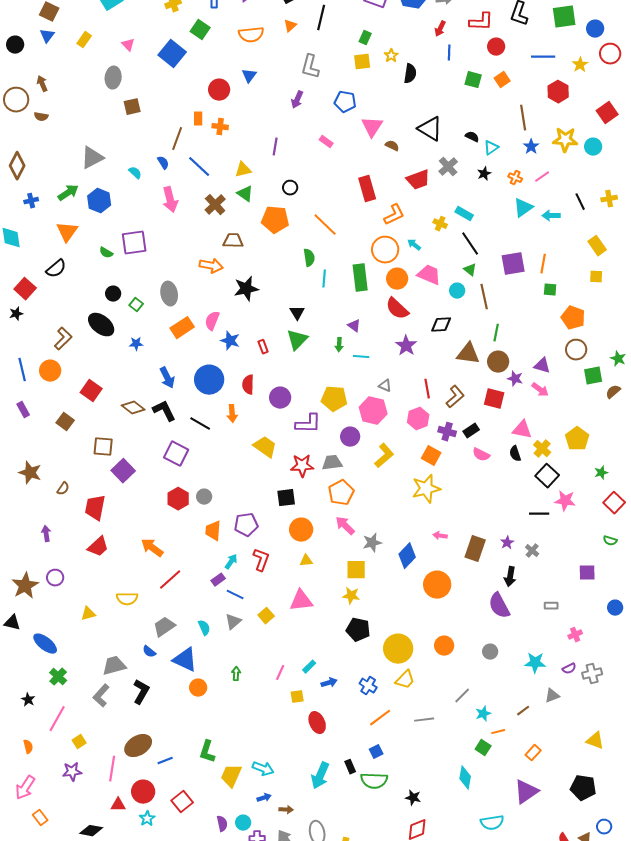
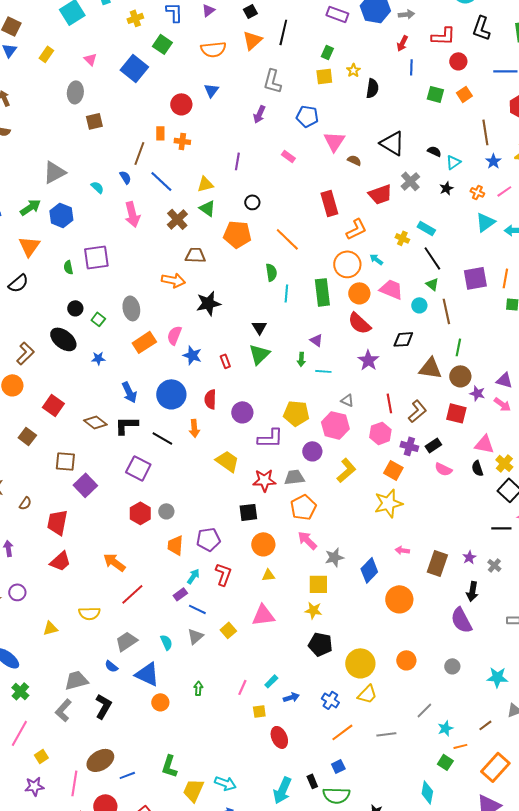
orange triangle: (290, 26) -> (252, 40), size x1.5
green semicircle: (106, 253) -> (68, 267), turned 48
black L-shape: (164, 411) -> (126, 425), turned -65
orange rectangle: (533, 753) -> (495, 767), size x1.8

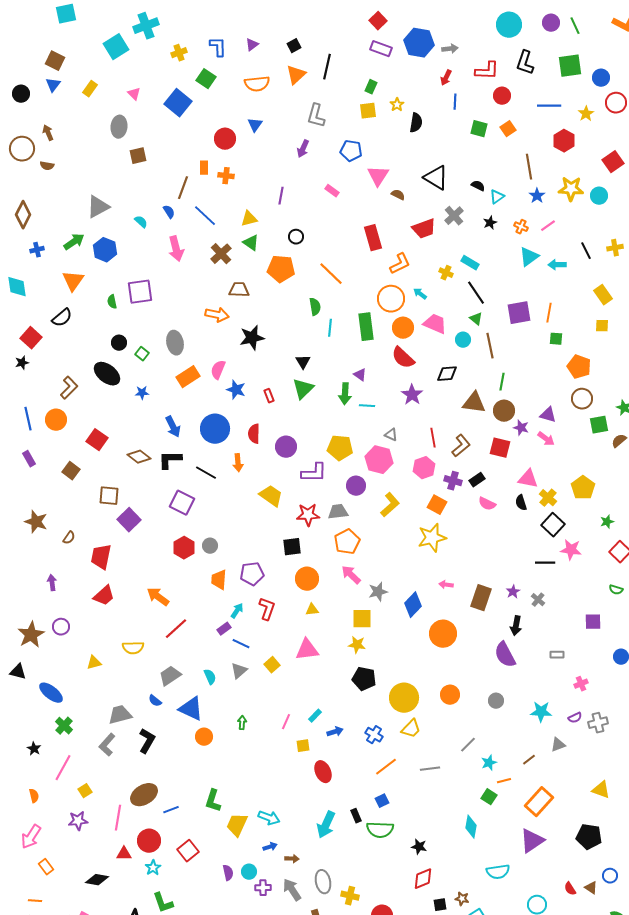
green arrow: (301, 359) -> (345, 394), size x1.5

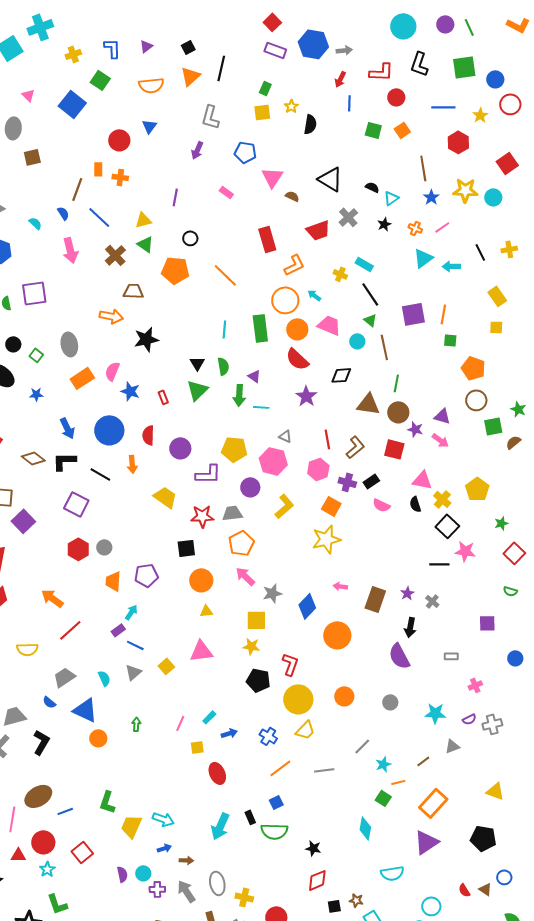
green semicircle: (315, 307) -> (223, 366), moved
red L-shape: (267, 609) -> (290, 664), moved

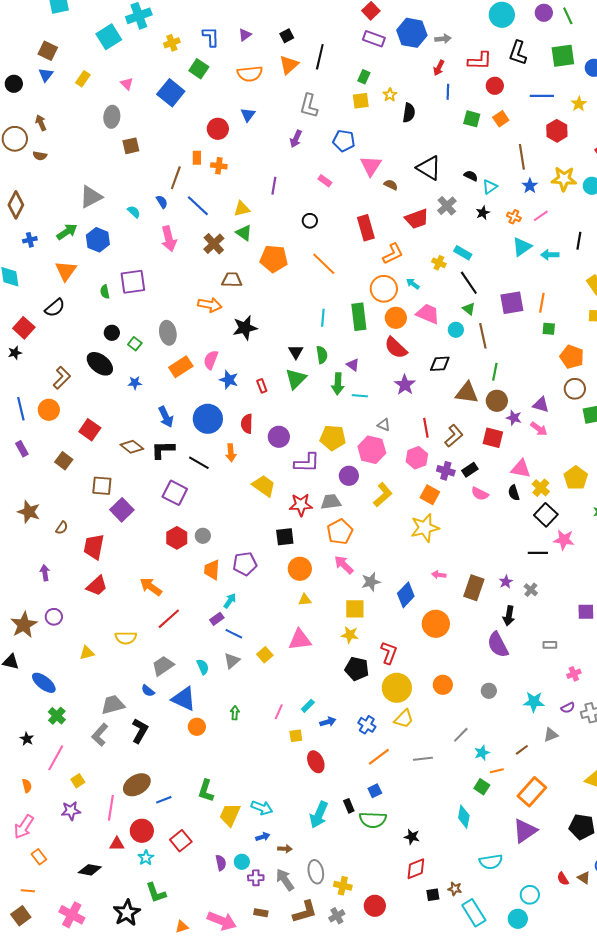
black circle: (190, 238) -> (310, 221), moved
black line: (480, 252) -> (579, 241), turned 36

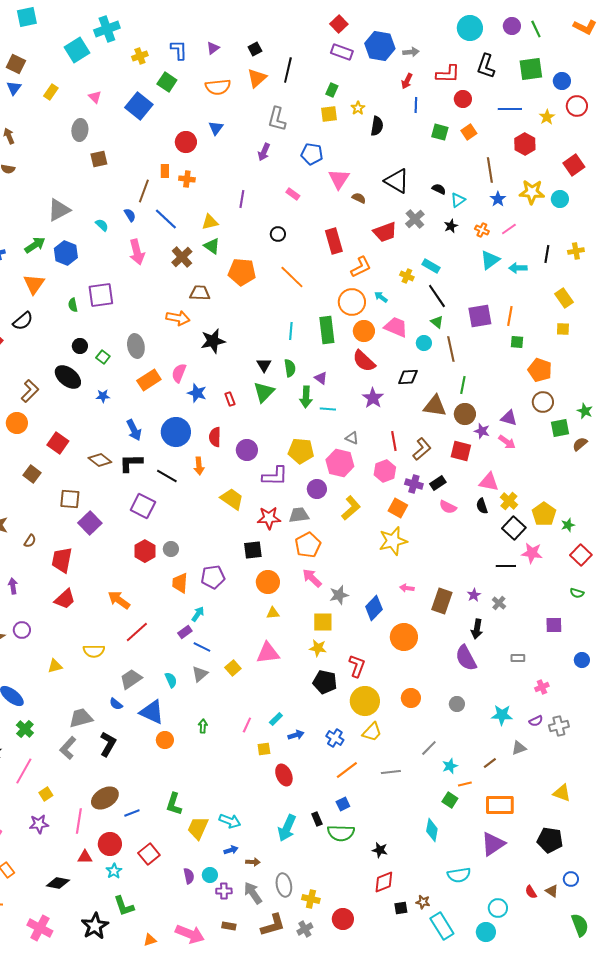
yellow pentagon: (576, 478) -> (544, 514), moved
orange rectangle: (532, 792) -> (500, 805), turned 48

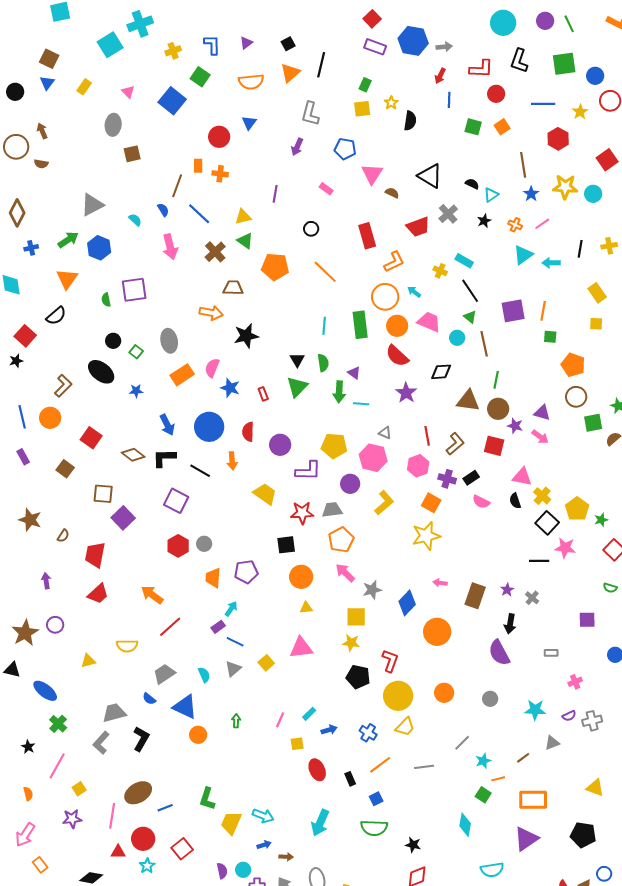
black rectangle: (317, 819) -> (350, 779), moved

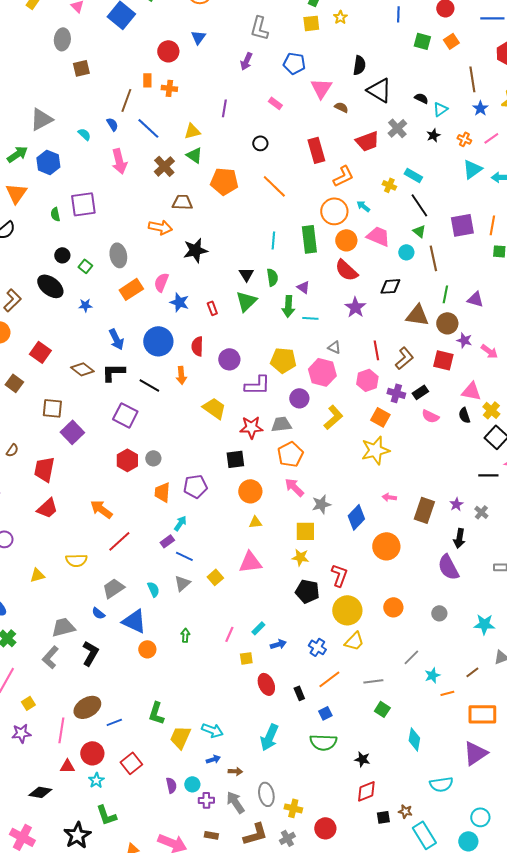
black semicircle: (410, 121) -> (359, 65), moved
purple triangle: (542, 413) -> (475, 299), moved
green square: (483, 795) -> (382, 709), moved

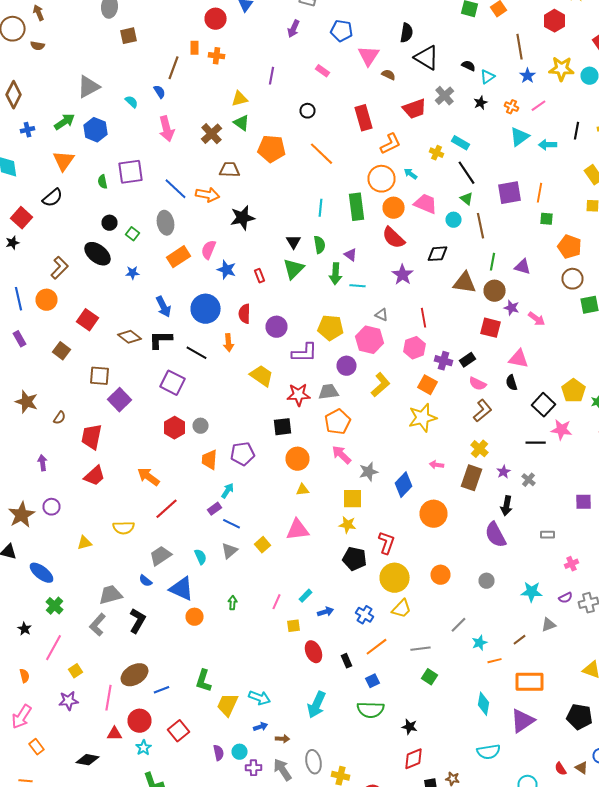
blue line: (148, 128) -> (176, 189), moved
brown L-shape: (404, 358) -> (482, 411), moved
yellow cross: (491, 410) -> (480, 449), moved
cyan diamond: (414, 739) -> (484, 704), moved

